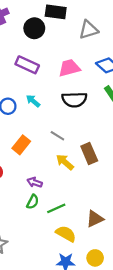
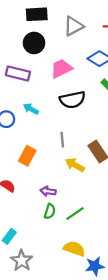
black circle: (34, 28) -> (34, 43), moved
gray line: (57, 136) -> (62, 140), turned 64
yellow semicircle: (66, 234) -> (74, 249), moved

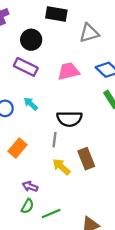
black circle: (34, 43) -> (31, 40), moved
black semicircle: (72, 100) -> (69, 119), moved

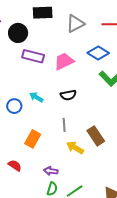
black circle: (31, 40) -> (18, 33), moved
purple rectangle: (26, 67) -> (33, 56), moved
black semicircle: (69, 119) -> (68, 95), moved, size x0.7

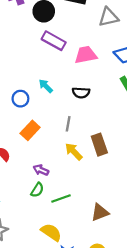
blue circle: (14, 106) -> (20, 99), moved

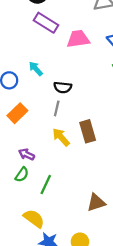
black semicircle: (81, 93) -> (63, 87), moved
green line: (61, 198) -> (46, 185), turned -48
brown triangle: (100, 212) -> (96, 203), moved

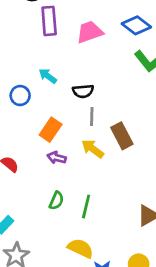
purple rectangle: (46, 23) -> (49, 21), turned 65
gray line: (57, 108) -> (92, 116), moved
orange rectangle: (17, 113) -> (51, 130), moved
purple arrow: (27, 154) -> (57, 158), moved

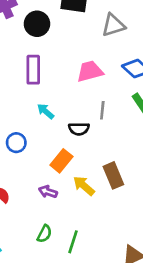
purple rectangle: (49, 21) -> (33, 70), moved
blue circle: (20, 96) -> (16, 143), moved
gray line: (92, 116) -> (102, 110), moved
orange rectangle: (51, 130) -> (61, 161), moved

